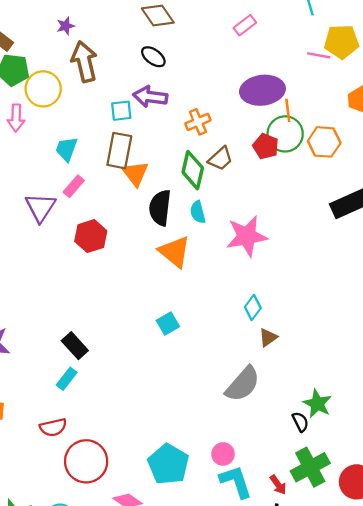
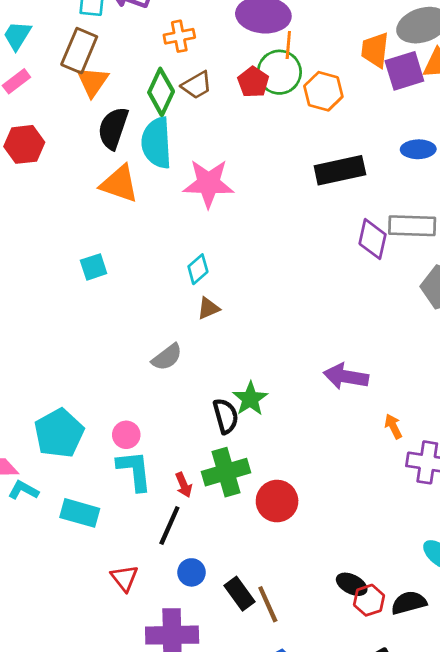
cyan semicircle: (198, 212) -> (157, 143), size x1.8
orange triangle: (175, 252) -> (119, 184), turned -32
gray semicircle: (243, 384) -> (167, 357), size x0.7
black semicircle: (300, 422) -> (226, 416), size x1.4

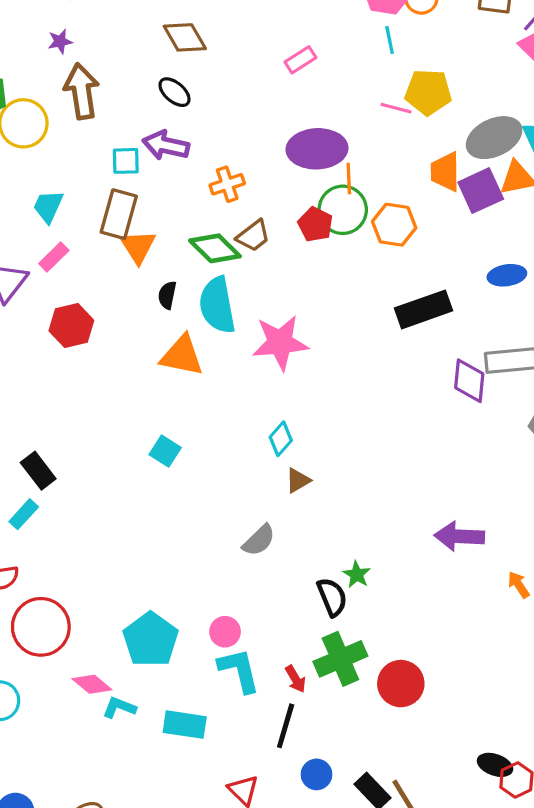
green diamond: (161, 92) -> (215, 248), turned -63
black semicircle: (113, 128) -> (167, 295), size x0.6
cyan square: (94, 267) -> (165, 451), turned -32
green star: (250, 399) -> (357, 574), size x0.7

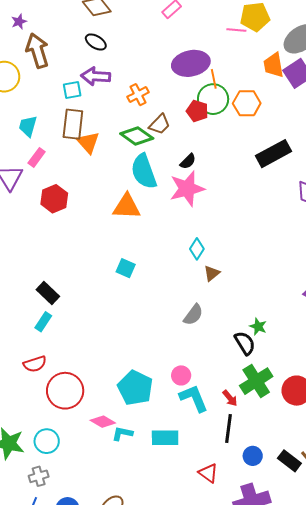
black semicircle: (167, 295) -> (188, 161), moved, turned -138

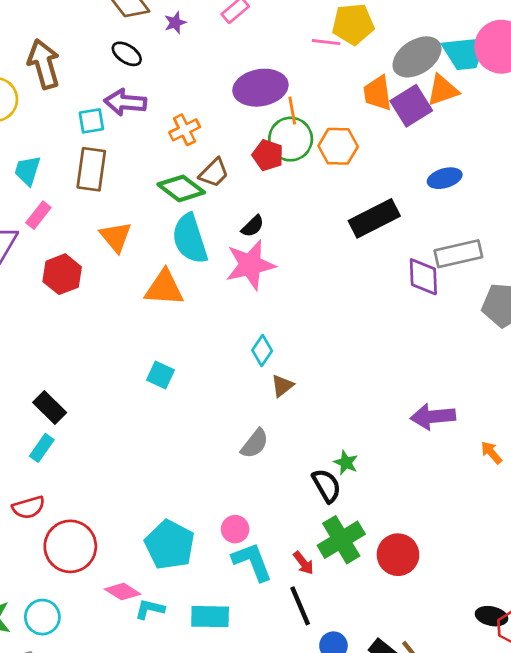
purple star: (19, 22) -> (175, 23), moved
orange triangle: (88, 143) -> (116, 237), moved
black line: (228, 428) -> (300, 606), turned -32

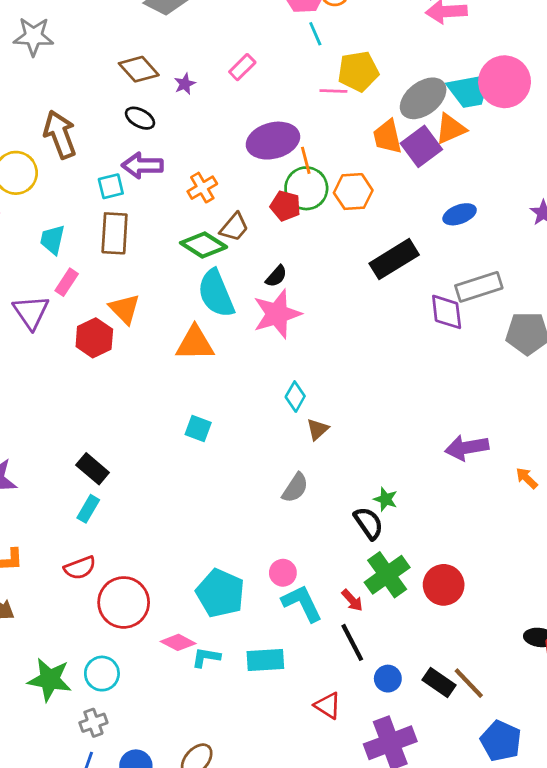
orange triangle: (116, 237) -> (125, 309), moved

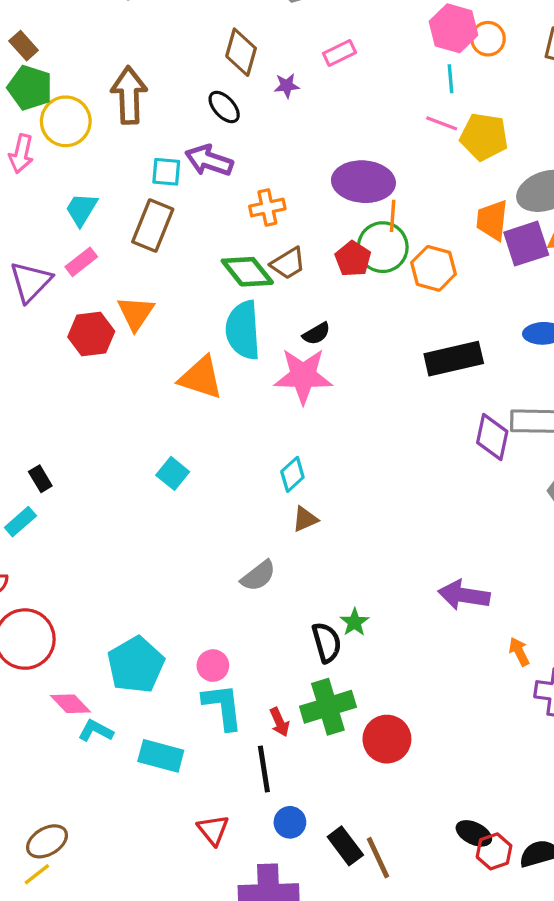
pink rectangle: (242, 67) -> (339, 53), moved
brown diamond: (139, 69) -> (241, 52), turned 39
pink line: (333, 91) -> (442, 123), moved
black rectangle: (93, 469) -> (40, 479), size x0.7

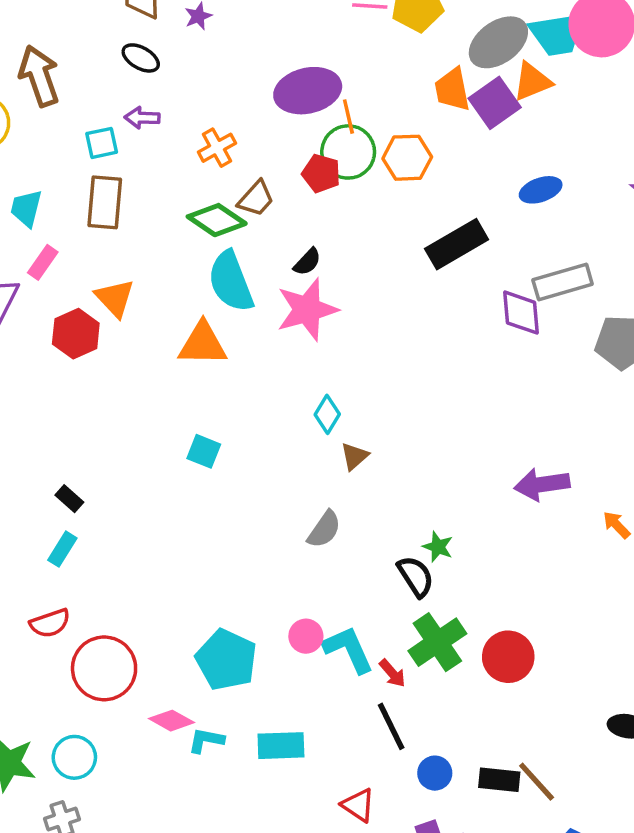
purple arrow: (209, 160) -> (142, 118), size x0.7
cyan L-shape: (223, 707) -> (348, 649), moved
black rectangle: (345, 846) -> (499, 780), turned -30

